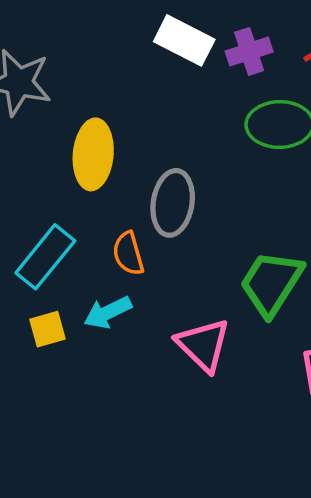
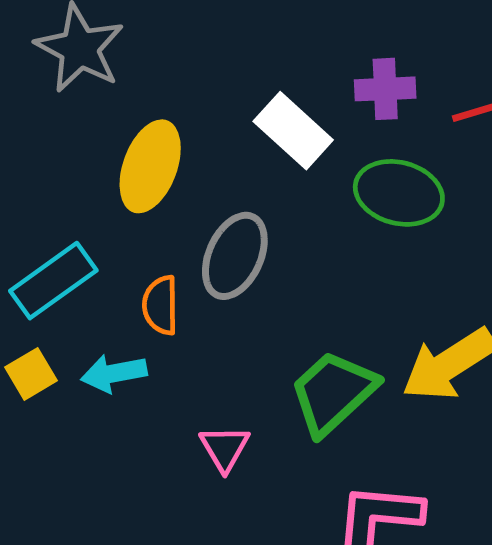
white rectangle: (184, 40) -> (293, 131), moved
yellow square: (48, 329) -> (31, 374), turned -30
pink triangle: (203, 345) -> (225, 448), size x0.7

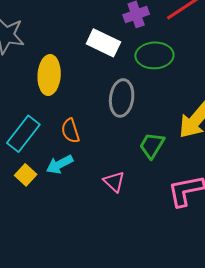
gray ellipse: (235, 256) -> (122, 98), moved
green trapezoid: (333, 393) -> (152, 145), size x0.7

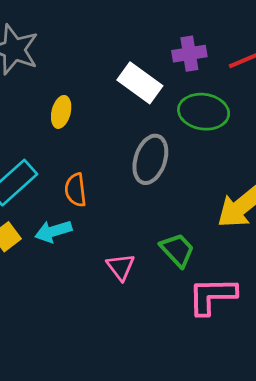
yellow ellipse: (49, 75) -> (61, 112), size x0.6
green trapezoid: (152, 145) -> (177, 250), moved, turned 96

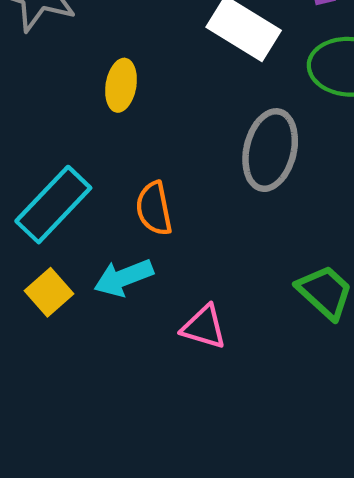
pink triangle: (121, 267) -> (204, 327), moved, turned -32

